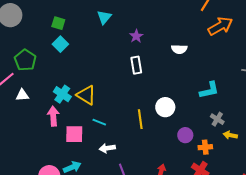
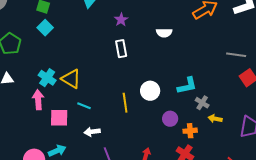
cyan L-shape: (209, 90) -> (187, 86), moved

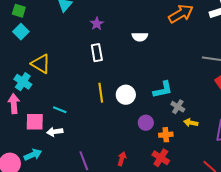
yellow triangle: (71, 79) -> (41, 64), moved
yellow line: (125, 103) -> (101, 93), moved
white arrow: (92, 132) -> (55, 132), moved

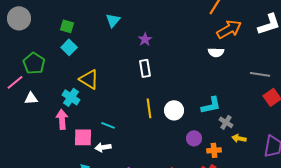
white semicircle: (140, 37) -> (216, 52), moved

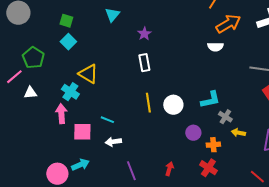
white arrow: (103, 147) -> (113, 142), moved

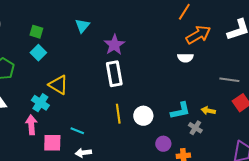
purple star: (144, 34) -> (114, 45), size x1.5
white rectangle: (144, 63) -> (114, 74), size x1.4
yellow arrow: (238, 133) -> (208, 111), moved

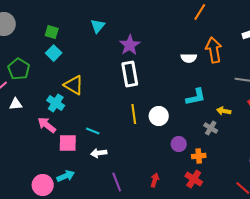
orange arrow: (198, 35) -> (214, 50), moved, turned -70
white semicircle: (185, 58) -> (189, 58), moved
cyan L-shape: (180, 111) -> (196, 97), moved
pink arrow: (31, 125) -> (47, 125), turned -48

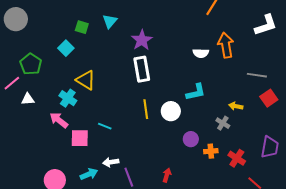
green square: (52, 32) -> (82, 27), moved
cyan L-shape: (196, 97) -> (196, 92), moved
white arrow: (99, 153) -> (111, 162), moved
cyan arrow: (66, 176) -> (89, 174), moved
red cross: (194, 179) -> (237, 158), moved

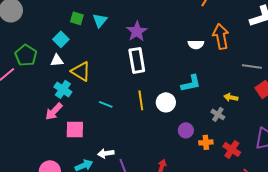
cyan triangle: (110, 21) -> (100, 20), moved
white triangle: (28, 99) -> (57, 60), moved
pink arrow: (59, 120) -> (54, 111), turned -84
cyan line: (105, 126) -> (106, 104), moved

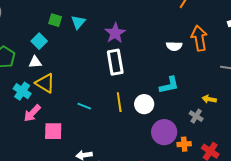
yellow triangle: (81, 71) -> (45, 83), moved
cyan cross: (63, 89) -> (22, 91), moved
purple circle: (186, 130) -> (164, 132), size x1.6

